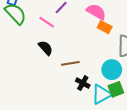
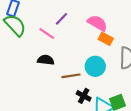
black semicircle: (46, 48) -> (46, 60), turned -42
cyan circle: (112, 70) -> (95, 66), moved

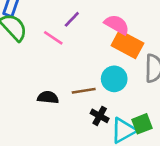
orange rectangle: (106, 39) -> (127, 44), size x1.6
black semicircle: (46, 60) -> (48, 97), moved

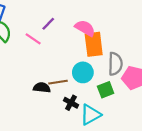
orange rectangle: (127, 44) -> (94, 44), turned 55
black semicircle: (48, 97) -> (42, 88), moved
green square: (142, 124) -> (106, 90), moved

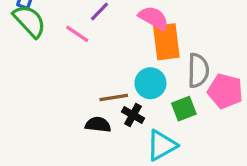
black semicircle: (42, 88) -> (98, 125), moved
black cross: (71, 103) -> (133, 115), moved

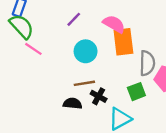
pink line: (77, 34) -> (33, 49), moved
cyan circle: (150, 83) -> (86, 51), moved

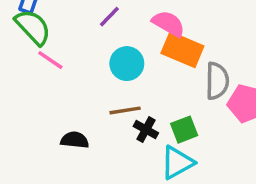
orange rectangle: (123, 42) -> (182, 50), turned -60
green square: (136, 92) -> (184, 130), moved
black semicircle: (73, 103) -> (75, 140), moved

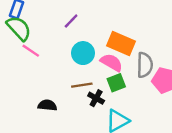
pink semicircle: (168, 24) -> (111, 63), moved
green square: (184, 130) -> (116, 83), moved

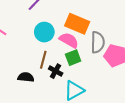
brown line: (82, 85) -> (43, 60), turned -66
black semicircle: (47, 105) -> (26, 77), moved

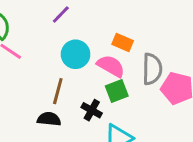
orange rectangle: (77, 24) -> (123, 42), size x0.6
brown line: (43, 60) -> (58, 91), moved

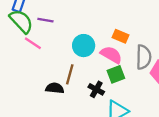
purple line: (61, 15) -> (45, 20), moved, turned 56
black semicircle: (49, 119) -> (55, 88), moved

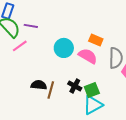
pink line: (33, 43) -> (20, 46), turned -70
brown line: (70, 74) -> (51, 90), moved
green square: (116, 74) -> (92, 90), moved

